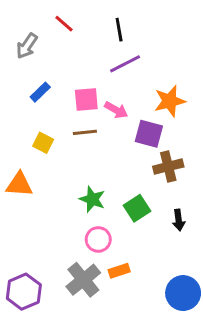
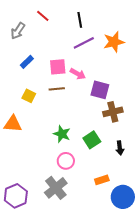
orange star: (170, 101) -> (114, 42), moved
orange rectangle: (119, 271) -> (102, 180), moved

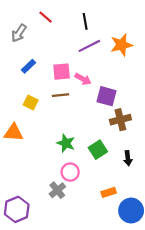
gray cross: (56, 188) -> (57, 190), moved, size x0.7

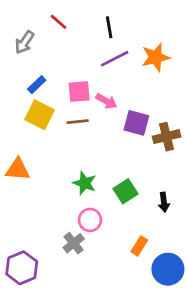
yellow square: (31, 103) -> (39, 115), moved, size x1.5
brown cross: (120, 120) -> (167, 137), moved
orange rectangle: (109, 192) -> (139, 246), turned -40

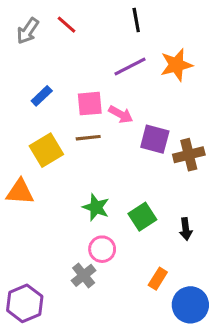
black line: (109, 27) -> (136, 20), moved
gray arrow: (24, 42) -> (28, 31), moved
yellow square: (39, 115) -> (46, 150), moved, turned 32

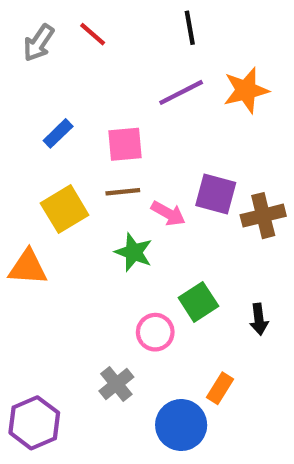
pink arrow: (121, 114) -> (168, 213), moved
green star: (96, 207) -> (134, 252), moved
pink circle: (102, 249) -> (155, 332), moved
blue circle: (190, 305) -> (181, 425), moved

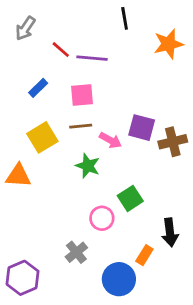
red line: (93, 34) -> (61, 50), moved
orange star: (246, 90) -> (169, 44), moved
purple line: (181, 92) -> (92, 58), moved, turned 32
black arrow: (259, 319) -> (170, 232), moved, size x1.4

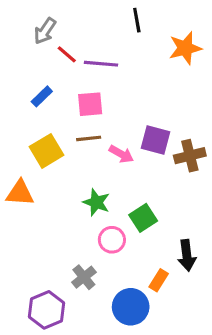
gray arrow: (25, 28) -> (45, 31), moved
green star: (88, 166) -> (96, 202), moved
purple hexagon: (23, 278) -> (46, 310), moved

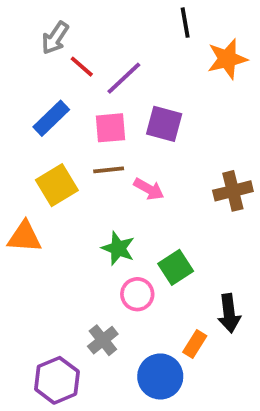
black line: (137, 20) -> (185, 23), moved
purple line: (101, 64) -> (124, 78), turned -48
blue rectangle: (42, 96) -> (51, 118), size x1.4
purple square: (156, 140) -> (164, 124), moved

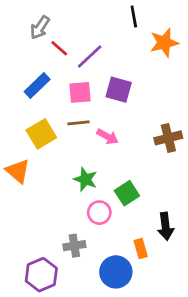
orange triangle: (24, 237) -> (18, 171), turned 36
gray cross: (103, 340) -> (74, 246), turned 30
orange rectangle: (195, 344) -> (141, 248), turned -48

